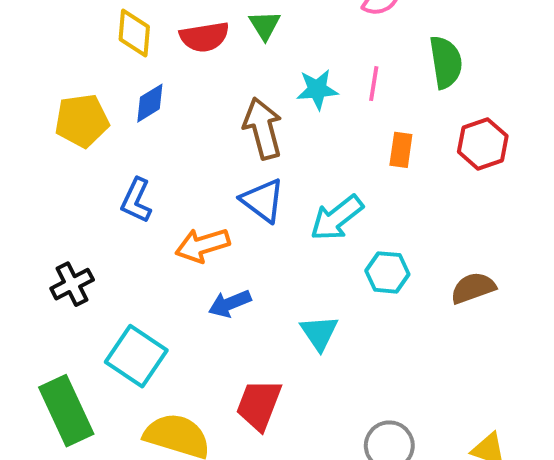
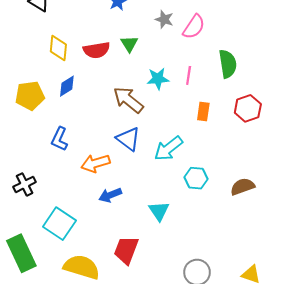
brown arrow: (263, 128) -> (128, 100), turned -36

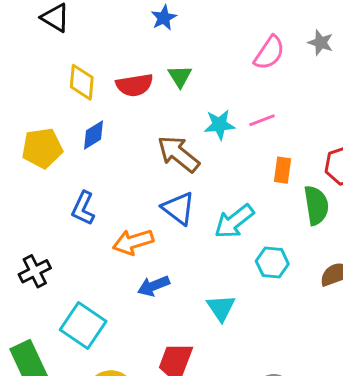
gray star: (164, 19) -> (321, 43), moved
green semicircle: (228, 64) -> (316, 205), moved
pink line: (189, 75) -> (262, 120), turned 60

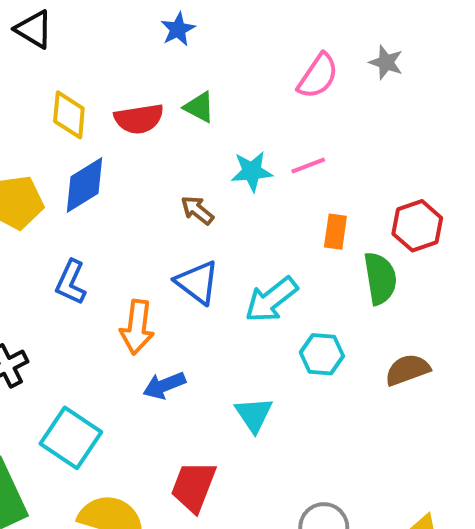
green triangle: (180, 76) -> (199, 107), turned -30
blue diamond: (93, 135) -> (84, 185), size x1.4
brown arrow: (178, 154) -> (197, 210), size x0.6
orange arrow: (133, 242) -> (137, 327), turned -66

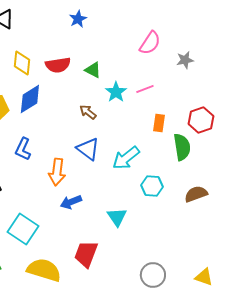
gray star: (386, 62) -> (185, 60), moved, turned -30
green triangle: (199, 107) -> (93, 70), moved
cyan star: (252, 171) -> (116, 92), turned -30

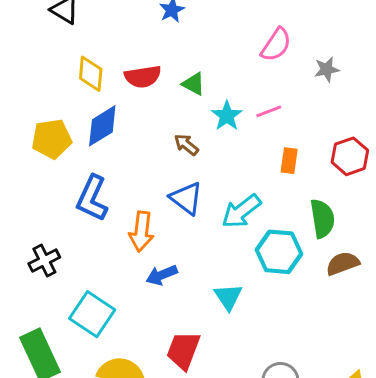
green semicircle: (182, 147) -> (322, 219), moved
blue L-shape: (23, 149) -> (92, 198), size x1.4
cyan hexagon: (152, 186) -> (279, 252), size x1.4

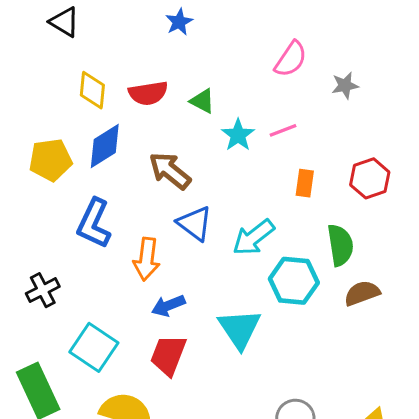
brown arrow: (186, 145) -> (170, 171), moved, size x1.6
cyan triangle: (228, 297) -> (240, 329), size x1.4
red trapezoid: (183, 350) -> (168, 355), moved

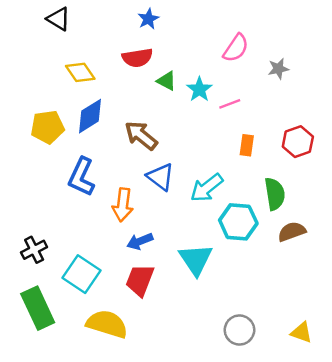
yellow diamond: (92, 90) -> (80, 72), turned -40
red semicircle: (148, 93) -> (137, 58), moved
cyan star: (238, 135) -> (199, 89), moved
black cross: (43, 290) -> (34, 250), moved

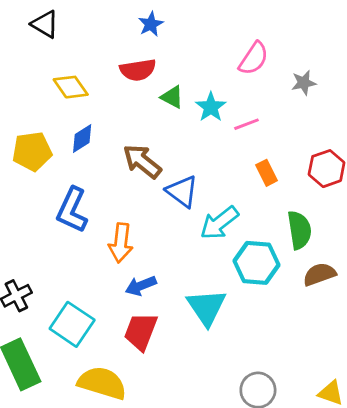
blue diamond: (90, 116) -> (82, 139), size x0.7
orange rectangle: (247, 145) -> (267, 173), turned -35
blue triangle: (160, 177) -> (182, 191), moved

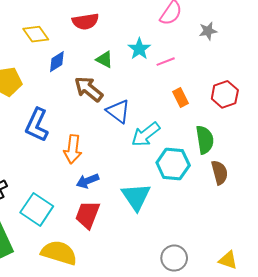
green triangle: (172, 97) -> (104, 59), moved
blue diamond: (82, 139) -> (57, 62), moved
brown semicircle: (319, 274) -> (220, 172), turned 95

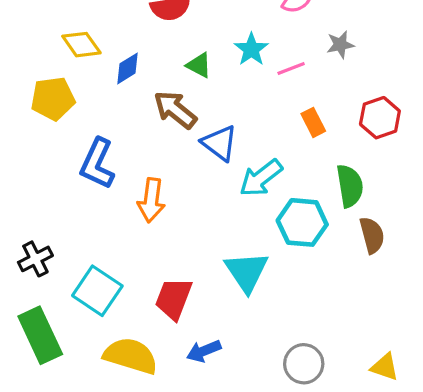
gray star: (208, 31) -> (340, 45), moved
yellow diamond: (36, 34) -> (81, 45), moved
blue arrow: (88, 181) -> (204, 351), moved

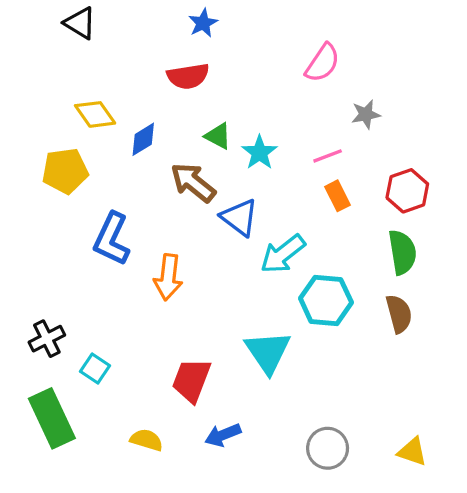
cyan star: (251, 49) -> (259, 153), moved
pink line: (291, 68) -> (328, 156), moved
green semicircle: (350, 186) -> (402, 252), moved
cyan square: (97, 291) -> (95, 369), moved, size x0.6
yellow semicircle: (131, 356) -> (147, 440), size x0.6

